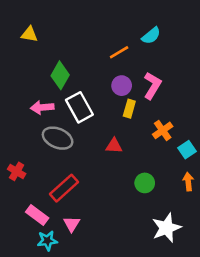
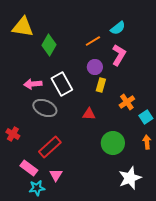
yellow triangle: (29, 34) -> (23, 27), size x1.6
green diamond: (60, 75) -> (49, 45), moved
pink L-shape: (152, 86) -> (119, 55), moved
green circle: (145, 183) -> (113, 143), size x1.5

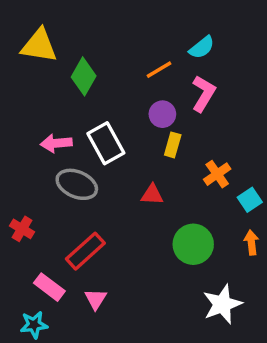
cyan star: (37, 188) -> (34, 325), moved

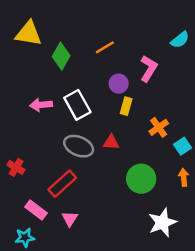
cyan semicircle: (202, 47) -> (180, 40), moved
orange line: (159, 70) -> (105, 47), moved
gray ellipse: (77, 184) -> (79, 146), moved

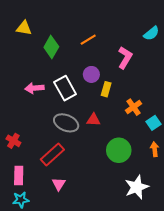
yellow triangle: (29, 34) -> (24, 28), size x0.7
purple circle: (119, 84) -> (91, 74), moved
pink rectangle: (36, 210) -> (19, 176), moved, turned 54

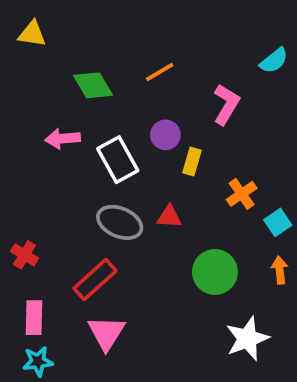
yellow triangle: (24, 28) -> (32, 34), moved
green diamond: (51, 47) -> (93, 85), turned -60
pink arrow: (34, 88) -> (63, 139), moved
pink triangle: (59, 184) -> (106, 333), size x1.5

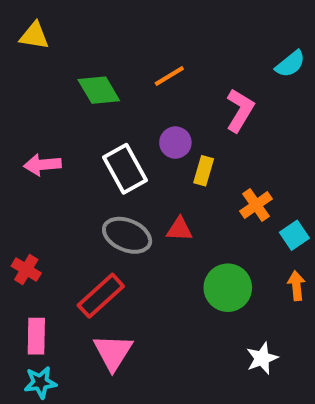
pink arrow: (63, 139) -> (42, 165), moved
white star: (247, 339) -> (262, 358), size x0.7

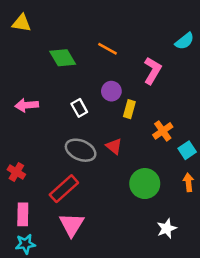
orange line: (169, 76) -> (108, 49), turned 60
white rectangle: (125, 169) -> (79, 108), size x0.6
red triangle: (179, 229) -> (114, 146), turned 36

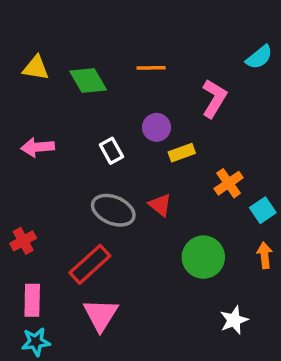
yellow triangle: (22, 23) -> (36, 68), moved
orange line: (108, 49) -> (151, 68), turned -30
yellow rectangle: (129, 109) -> (182, 153), turned 54
red cross: (16, 172) -> (23, 241), turned 30

